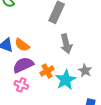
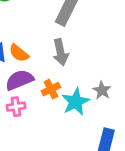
gray arrow: (66, 44) -> (61, 52), moved
pink cross: (21, 85) -> (16, 107), turned -32

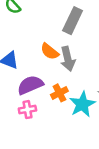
orange semicircle: (19, 53) -> (50, 51), moved

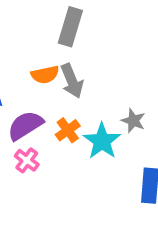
orange semicircle: (50, 51) -> (45, 75), turned -42
pink cross: (27, 110) -> (27, 160), turned -35

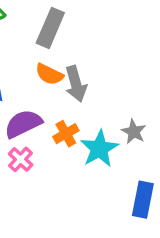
gray rectangle: (70, 27) -> (50, 28), moved
orange semicircle: (45, 75) -> (49, 74), turned 32

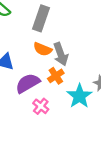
orange cross: (66, 134) -> (56, 76), moved
pink cross: (21, 159) -> (41, 106), moved

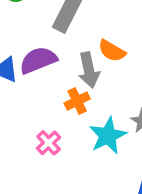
orange semicircle: (43, 49) -> (112, 51), moved
purple semicircle: (28, 83) -> (38, 60), moved

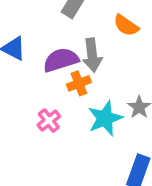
orange semicircle: (112, 51) -> (126, 25), moved
purple semicircle: (38, 60) -> (61, 60), moved

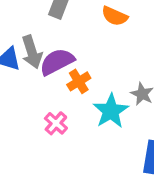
gray arrow: (92, 55) -> (32, 52), moved

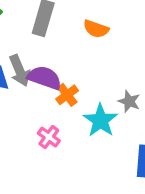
purple semicircle: (57, 62) -> (44, 78), turned 52

